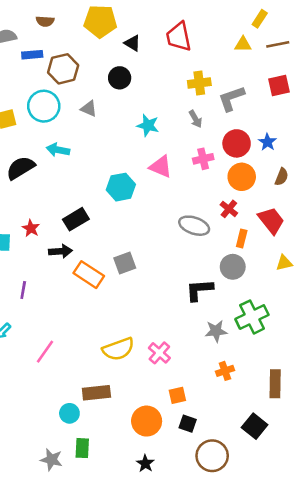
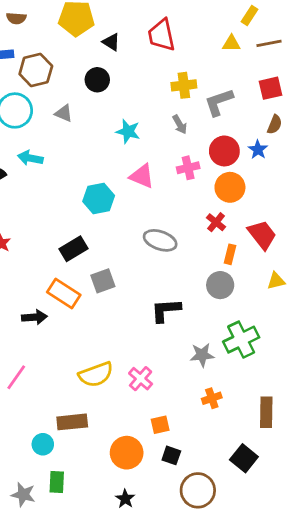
brown semicircle: (282, 177) -> (275, 124), moved
black rectangle: (76, 219) -> (74, 249), moved
gray ellipse: (194, 226) -> (160, 240), moved
black arrow: (60, 251) -> (34, 317), moved
black L-shape: (199, 290) -> (166, 310), moved

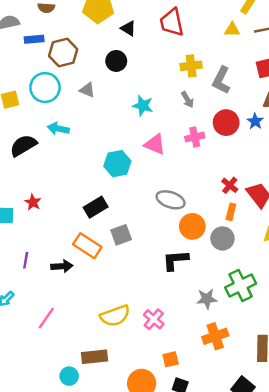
gray L-shape: (219, 102) -> (221, 80), turned -44
orange circle: (230, 187) -> (192, 226), moved
red cross: (216, 222) -> (230, 185), moved
orange cross: (212, 398) -> (215, 336), size x1.5

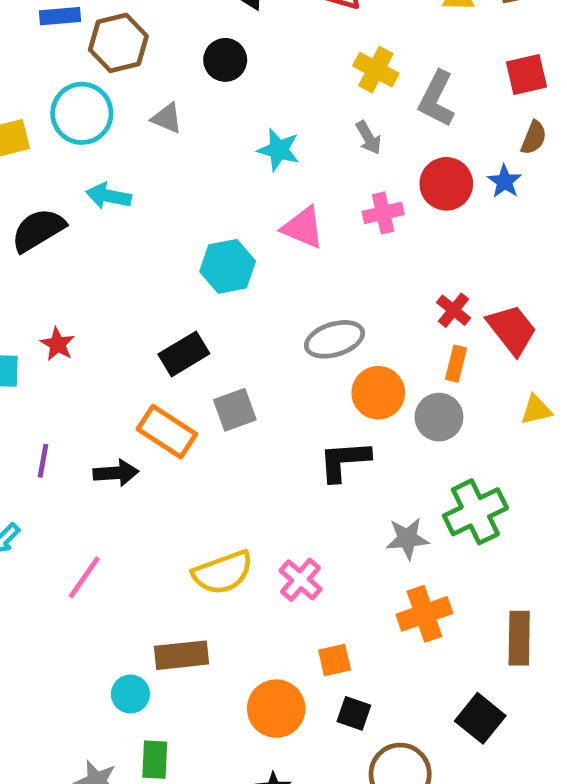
yellow cross: (191, 66) -> (376, 70), turned 35
gray ellipse: (171, 200) -> (335, 339), turned -36

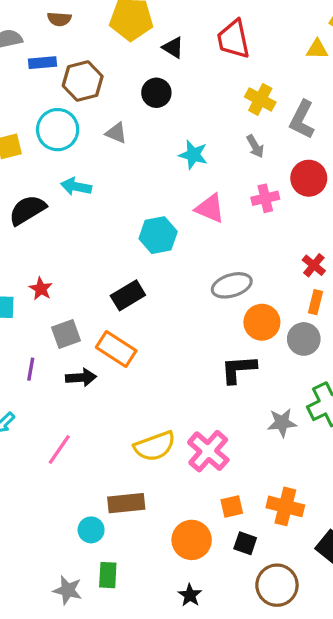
gray square: (235, 410) -> (66, 334), moved
pink cross: (301, 580) -> (208, 451), size x1.4
orange cross: (424, 614) -> (285, 506), moved, turned 33

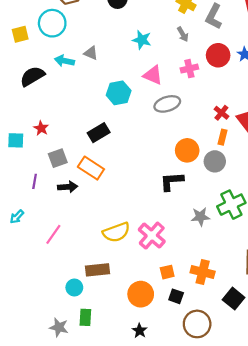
gray triangle: (116, 133) -> (91, 53), moved
gray ellipse: (232, 285) -> (167, 104), moved

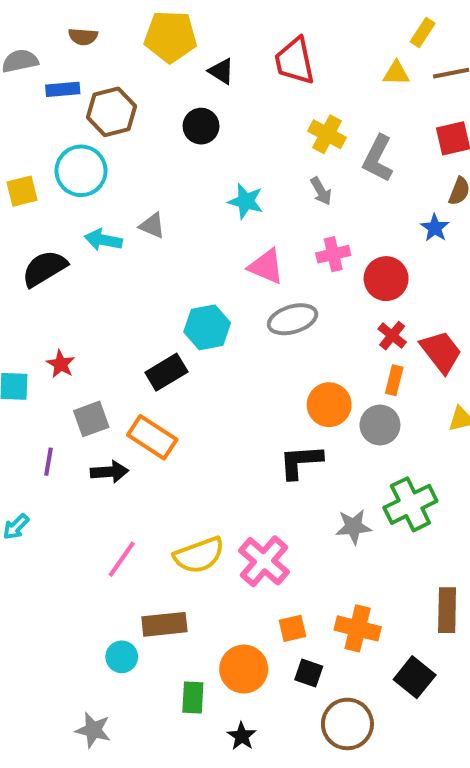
red circle: (218, 55) -> (386, 279), moved
cyan hexagon: (119, 93) -> (207, 327), moved
pink line: (53, 234) -> (122, 559), moved
green rectangle: (85, 317) -> (193, 698), moved

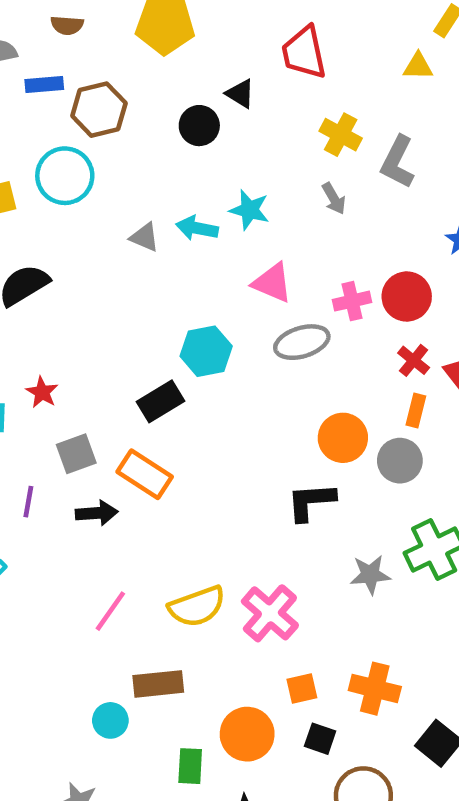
black triangle: (221, 71) -> (240, 94), moved
cyan arrow: (103, 240) -> (197, 228), moved
pink cross: (333, 254) -> (352, 301), moved

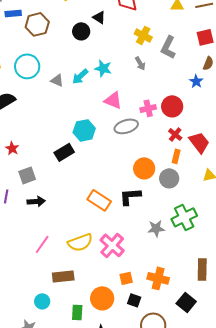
cyan circle: (65, 176) -> (27, 66), moved
cyan arrow: (197, 228) -> (80, 76), turned -54
orange rectangle: (145, 474) -> (99, 200), moved
cyan circle: (110, 720) -> (42, 301), moved

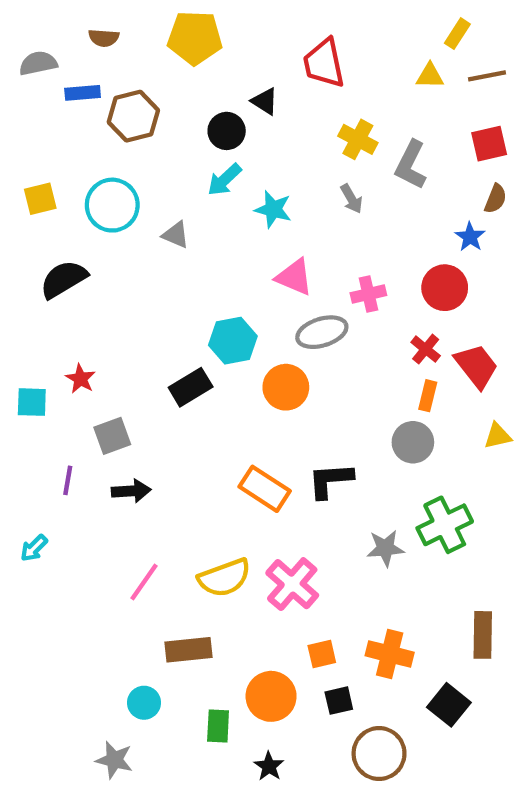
cyan arrow: (80, 76) -> (224, 180), moved
red circle: (172, 106) -> (445, 288), moved
orange circle: (144, 168) -> (286, 387), moved
black square: (134, 300) -> (339, 701), turned -32

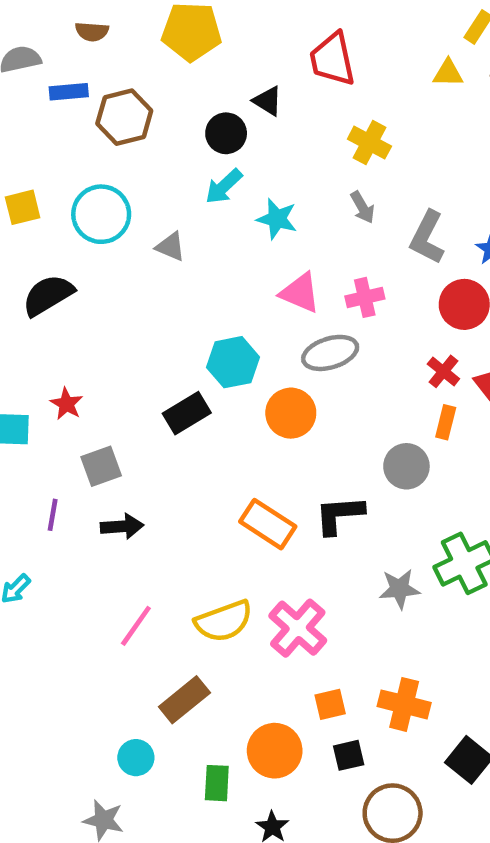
gray L-shape: (411, 165) -> (427, 237), moved
pink cross: (368, 294) -> (365, 297), moved
gray circle: (413, 442) -> (406, 466), moved
brown rectangle: (188, 650) -> (184, 700), turned -33

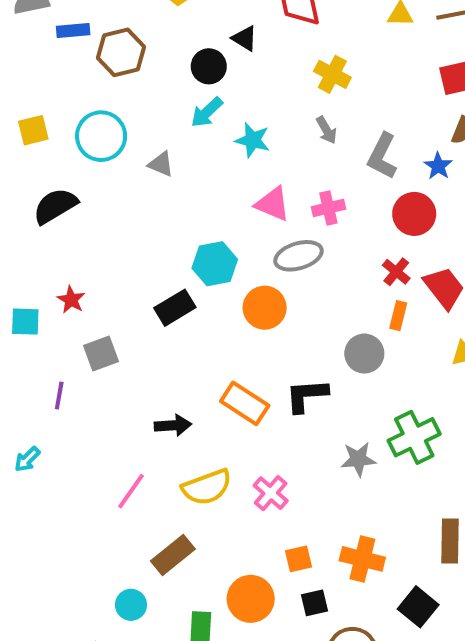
black arrow: (122, 526) -> (173, 425), moved
pink cross: (298, 628) -> (271, 493), size x0.7

